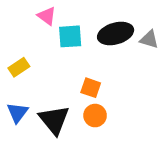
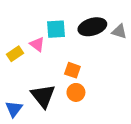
pink triangle: (47, 16) -> (37, 44), moved
blue triangle: (17, 113) -> (14, 109), moved

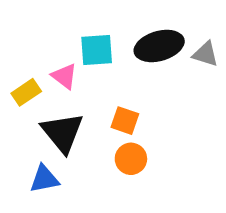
black triangle: (43, 96) -> (62, 133), moved
blue triangle: (14, 109) -> (44, 179), moved, turned 42

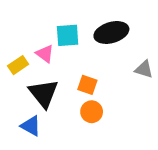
gray triangle: (205, 54) -> (144, 69), moved
blue triangle: (44, 179) -> (31, 126), turned 40

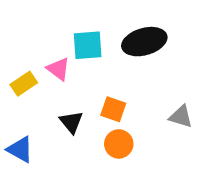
gray triangle: (144, 69) -> (181, 117), moved
black triangle: (43, 93) -> (71, 122), moved, size x0.6
blue triangle: (31, 126) -> (20, 149), moved

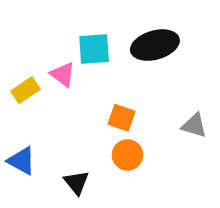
black triangle: (71, 122) -> (76, 182), moved

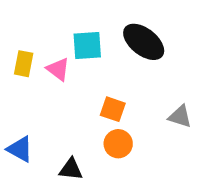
black ellipse: (155, 45) -> (144, 42), turned 54
yellow rectangle: (25, 90) -> (24, 64), moved, turned -45
black triangle: (76, 182) -> (71, 169), turned -45

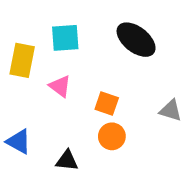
cyan square: (87, 45) -> (65, 38), moved
yellow rectangle: (24, 64) -> (22, 60), size x1.4
pink triangle: (58, 69) -> (60, 86), moved

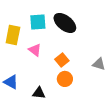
black ellipse: (136, 40) -> (65, 23), moved
orange square: (107, 104) -> (62, 60), turned 32

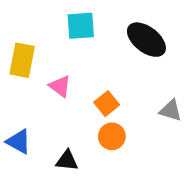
cyan square: (38, 22) -> (81, 26), moved
black ellipse: (65, 23) -> (146, 40), moved

